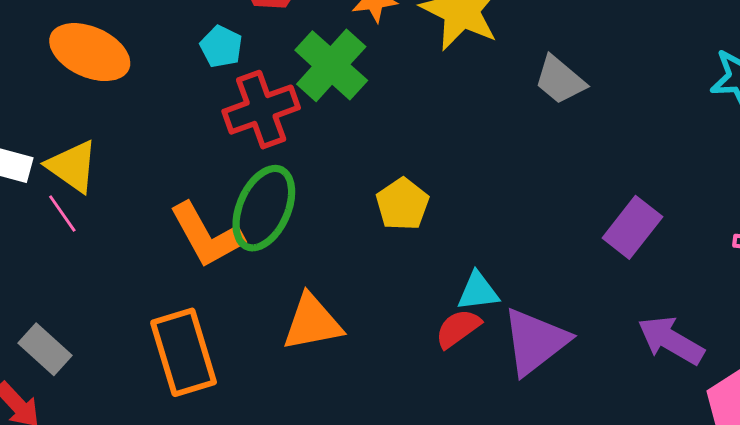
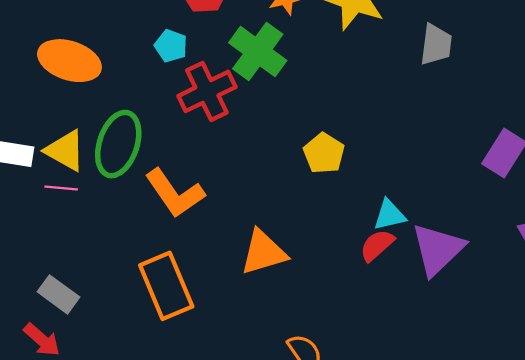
gray trapezoid: (560, 80) -> (436, 45), turned -117
green ellipse: (264, 208) -> (118, 144), moved
pink line: (62, 213) -> (61, 188), turned -44

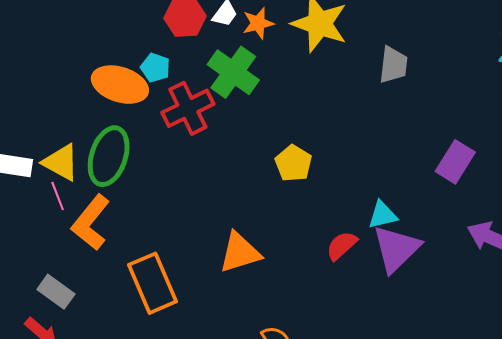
orange ellipse: (69, 61) -> (120, 85), moved
pink line: (61, 188) -> (58, 196), turned 64
orange L-shape: (175, 193) -> (91, 223), moved, turned 74
cyan triangle: (390, 215) -> (383, 215), moved

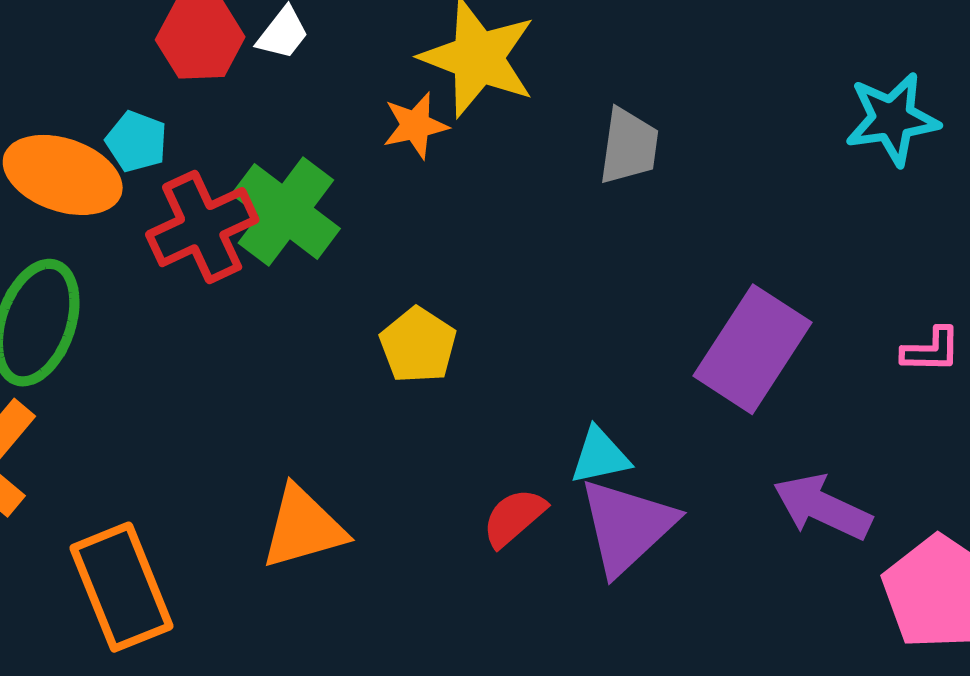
orange star: (258, 23) -> (415, 125), moved
green cross: (233, 72) -> (286, 211), moved
purple rectangle: (455, 162) -> (753, 349), size x1.4

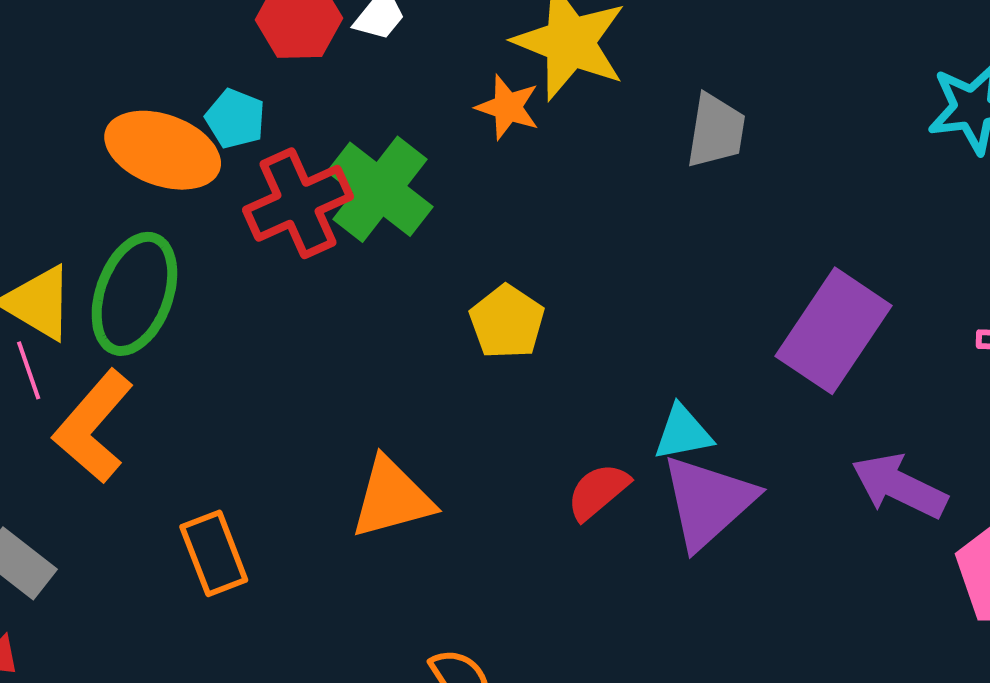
orange star: (415, 125) -> (508, 107), turned 30
orange rectangle: (122, 587) -> (214, 553), size x0.7

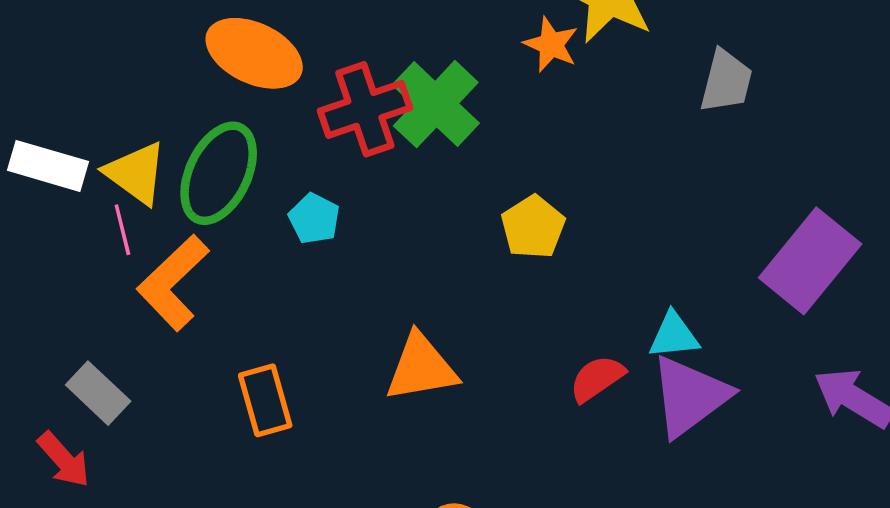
cyan pentagon: (235, 119) -> (314, 219), moved

